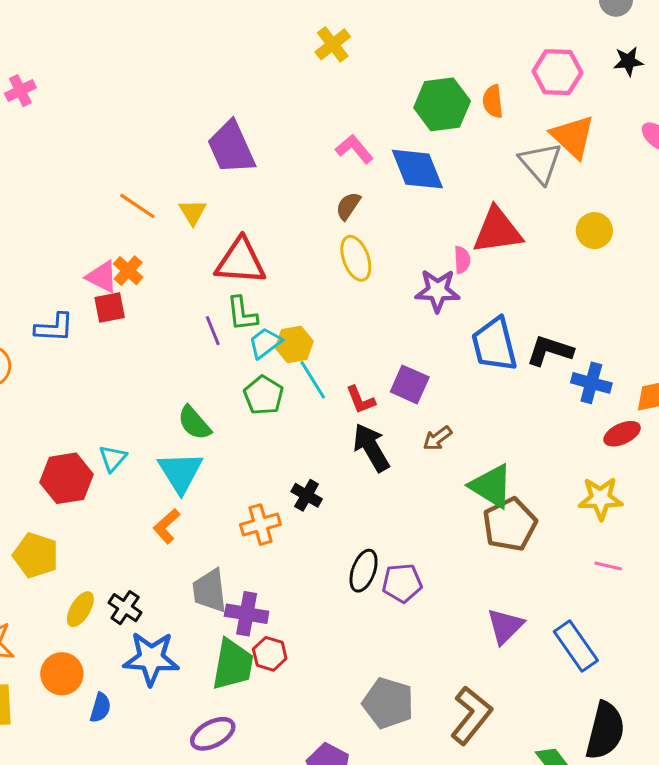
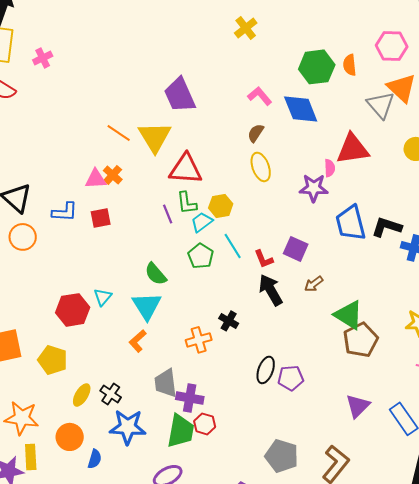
yellow triangle: (193, 212) -> (155, 137), size x1.8
pink triangle: (102, 277) -> (96, 179), turned -30
red square: (110, 308) -> (101, 218), moved
yellow hexagon: (294, 344) -> (221, 206), moved

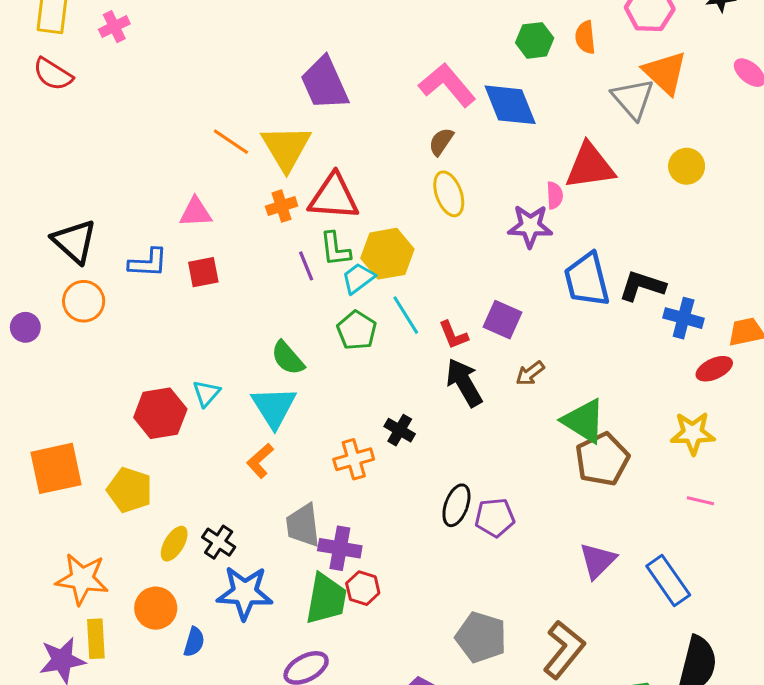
green hexagon: (317, 67) -> (535, 40), size x0.7
pink L-shape: (260, 96) -> (447, 85), size x1.5
orange cross: (113, 175) -> (282, 206), moved, turned 30
yellow hexagon: (221, 206) -> (387, 254), size x1.4

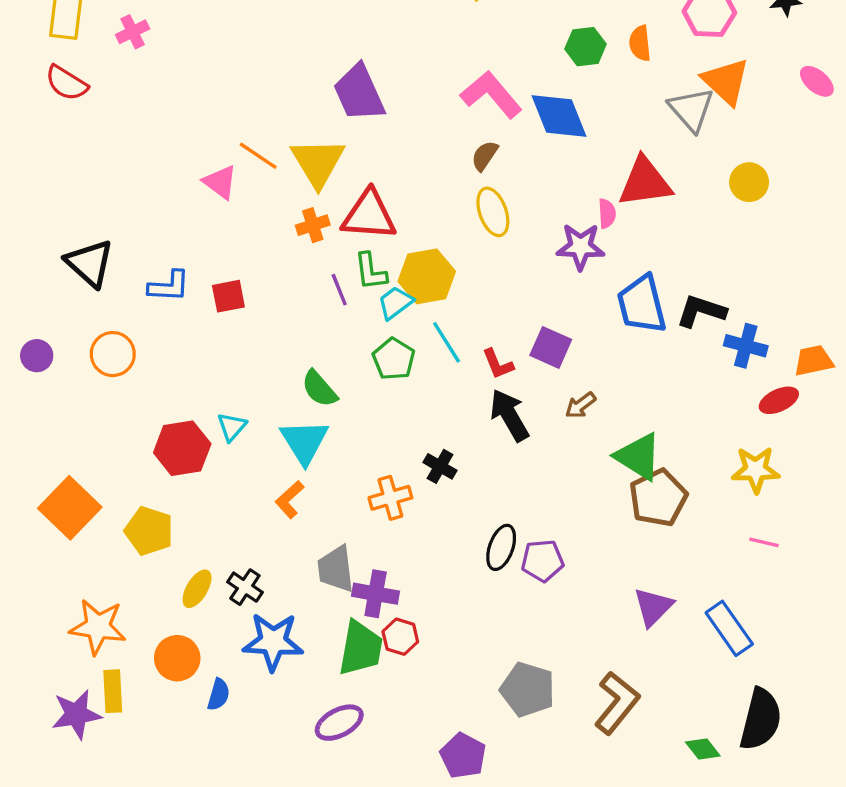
pink triangle: (196, 212) -> (220, 182), moved, turned 40
orange circle: (84, 301) -> (113, 354), moved
orange square: (56, 468) -> (70, 508), turned -34

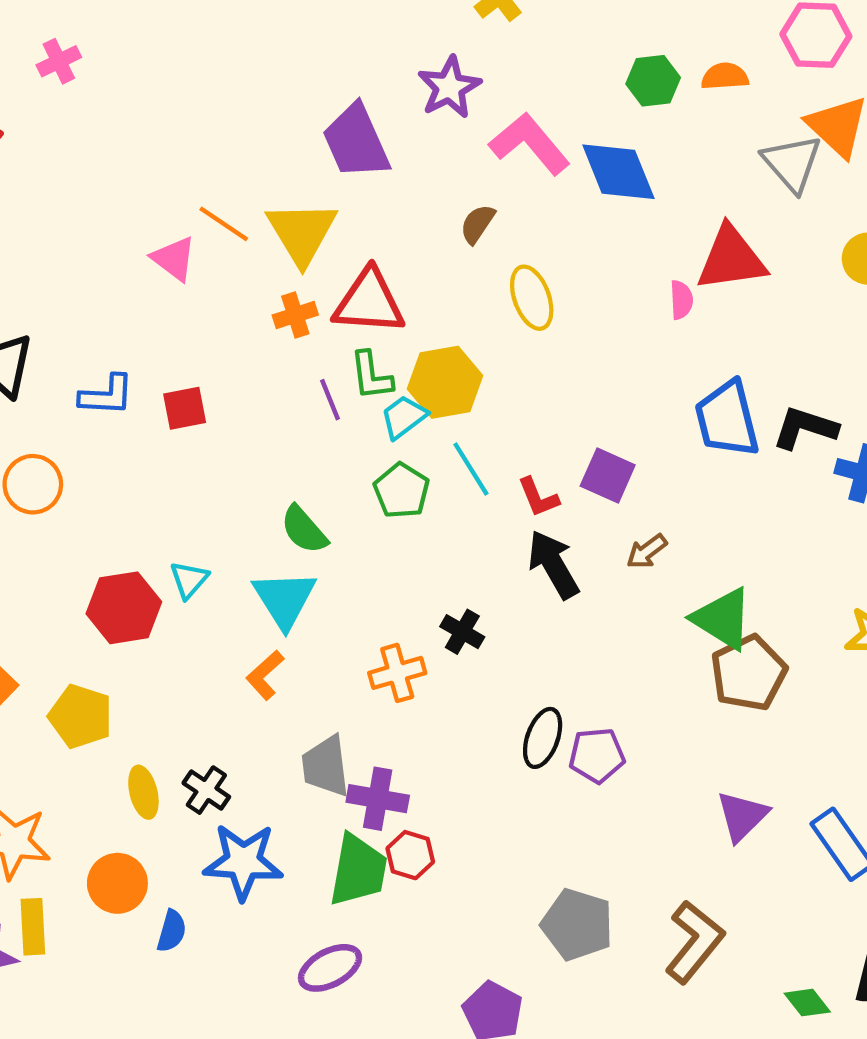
orange semicircle: (640, 43) -> (725, 76), turned 92
brown semicircle: (485, 156) -> (477, 224), moved
purple star: (580, 247) -> (449, 87), moved, turned -30
yellow ellipse: (197, 589) -> (143, 792), turned -45

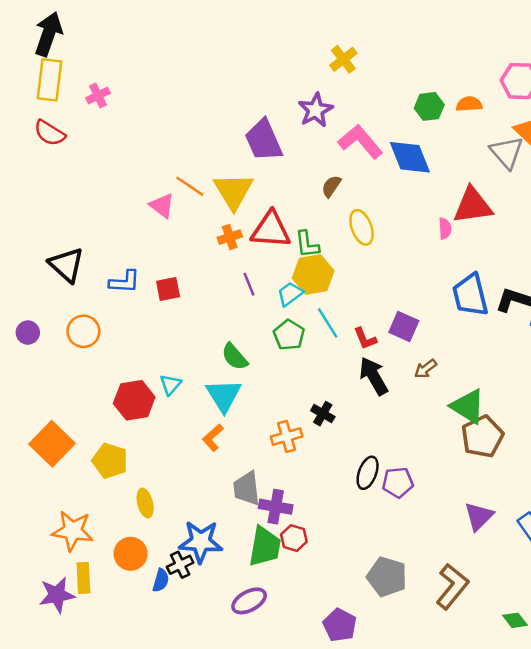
green L-shape: (371, 376) -> (307, 244), moved
black cross: (206, 790) -> (180, 565), moved, turned 30

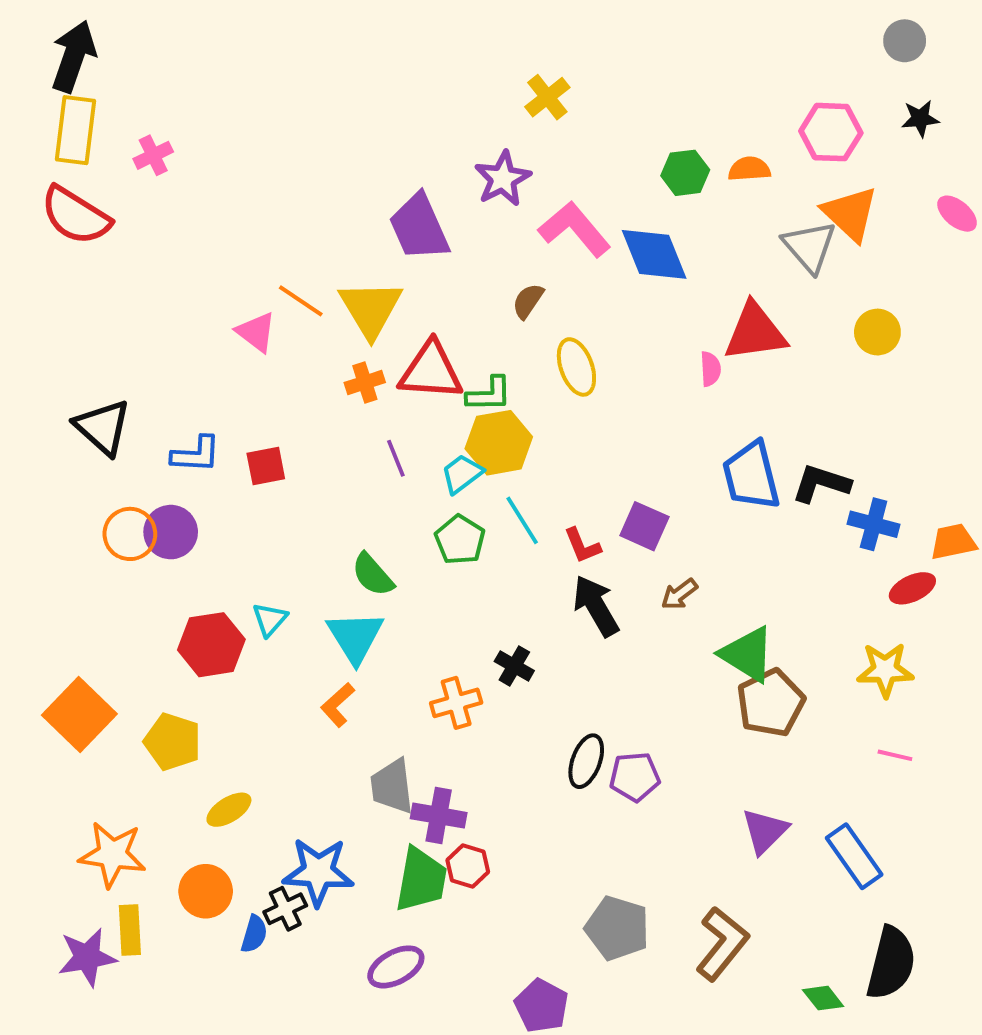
red semicircle: (50, 133) -> (76, 216), size x1.4
green L-shape: (307, 244) -> (489, 394), turned -84
purple circle: (28, 333) -> (171, 532), moved, size x1.4
yellow ellipse: (145, 503) -> (229, 810), turned 72

